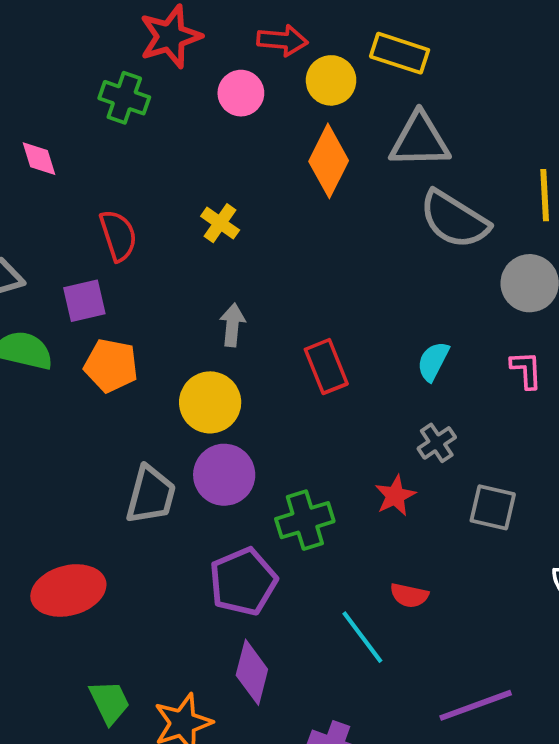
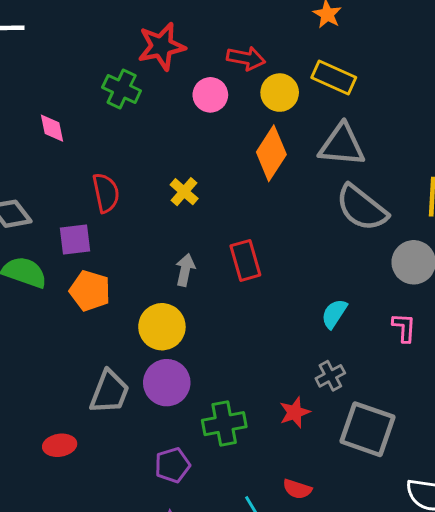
red rectangle: (326, 367) -> (245, 260), moved
gray square: (493, 507) -> (368, 429), size x1.5
purple pentagon: (243, 582) -> (172, 465), size x0.7
red ellipse: (68, 590) -> (60, 445), moved, size x0.6

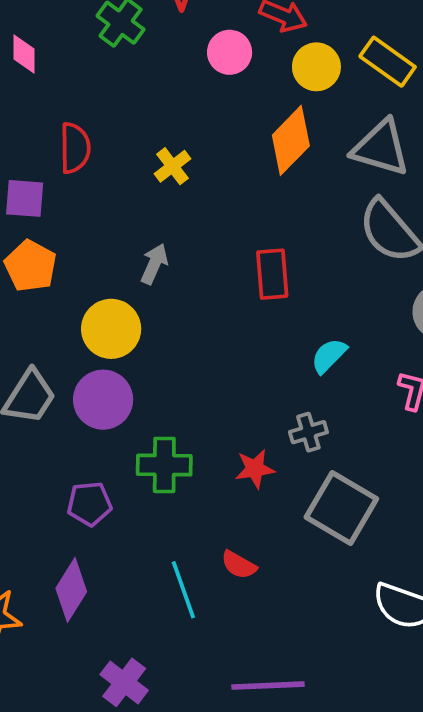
red rectangle: (245, 260) -> (272, 274), moved

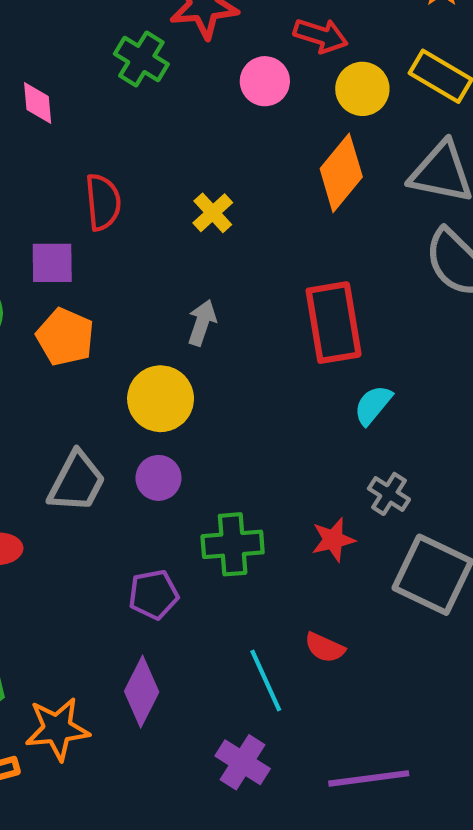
red rectangle: (272, 274) -> (334, 323), size x1.4
cyan semicircle: (329, 356) -> (373, 405), moved
purple circle: (103, 400) -> (158, 478), size x0.7
gray cross: (308, 432) -> (389, 494), turned -36
purple cross: (124, 682) -> (243, 762), moved

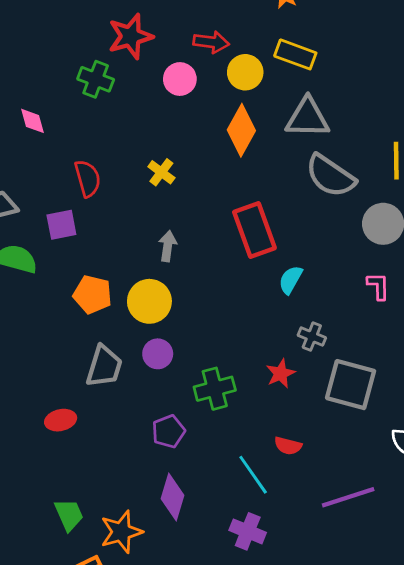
orange pentagon: (65, 337) -> (93, 295), moved
purple line: (369, 778) -> (348, 497), moved

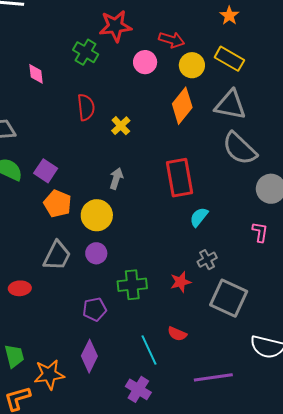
red semicircle: (88, 178) -> (86, 107), moved
purple square: (61, 225) -> (46, 171), moved, turned 35
gray cross: (312, 337) -> (207, 260), turned 30

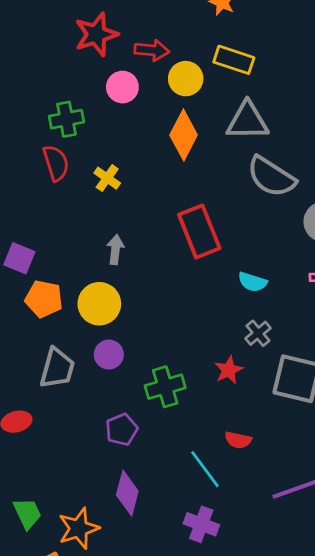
red star: (115, 26) -> (96, 34), moved
green cross: (86, 52) -> (66, 119), moved, turned -30
cyan semicircle: (199, 217) -> (253, 282), moved, turned -100

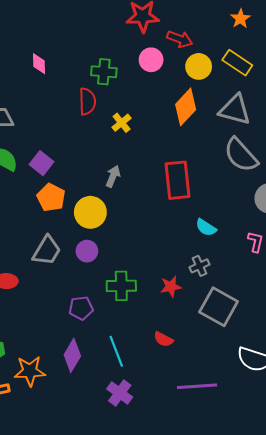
cyan line: (205, 469) -> (116, 351), moved

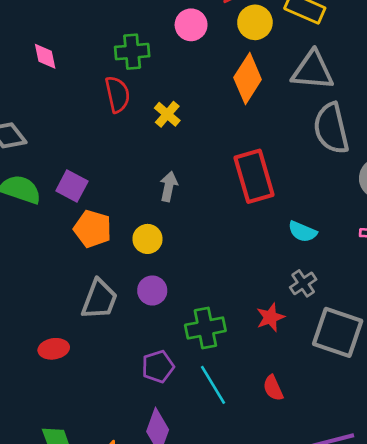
gray semicircle: (241, 155) -> (331, 128), turned 39
yellow circle: (90, 212) -> (148, 239), size x0.7
red semicircle: (163, 339) -> (273, 388), turned 48
cyan line: (116, 351) -> (213, 385), moved

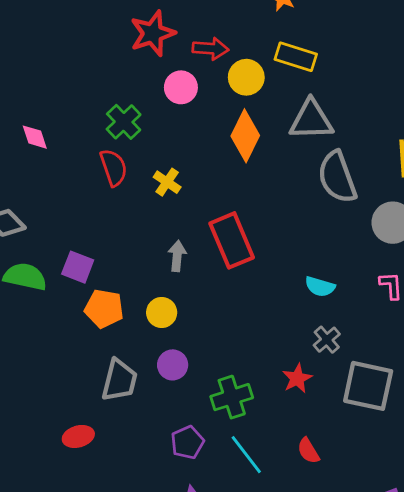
green cross: (132, 52) -> (124, 122), turned -32
red rectangle: (254, 176) -> (232, 240), moved

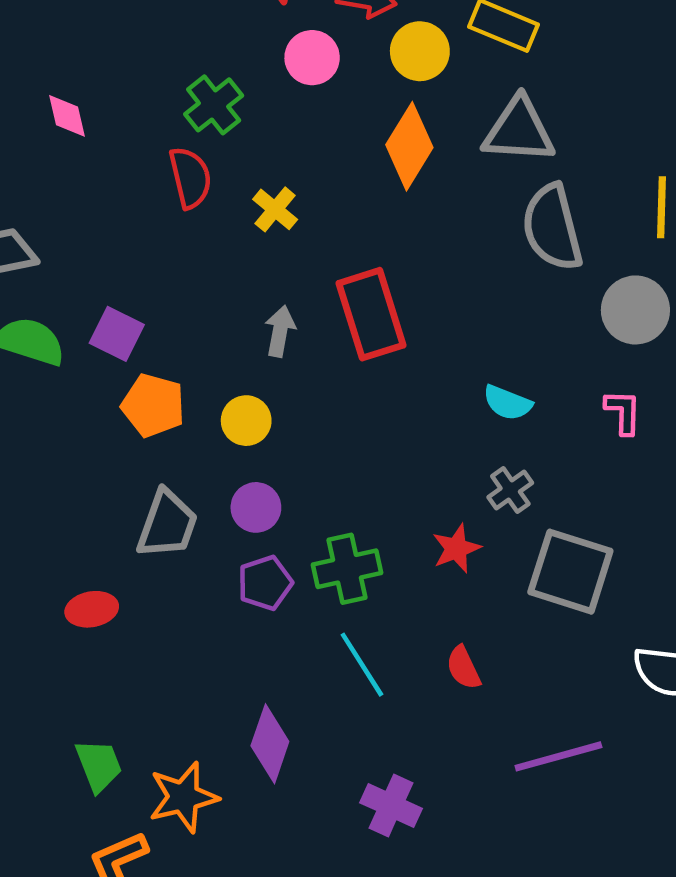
purple pentagon: (187, 442) -> (265, 583), moved

